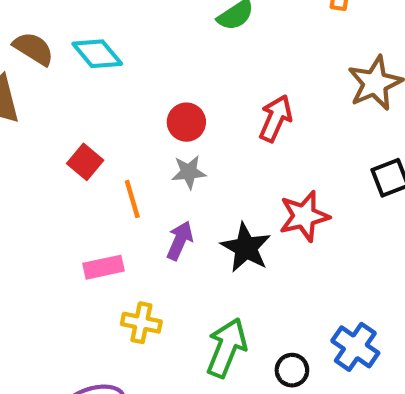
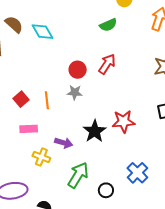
red arrow: (276, 118) -> (107, 64), moved
red square: (85, 162) -> (21, 99), moved
purple arrow: (180, 241) -> (64, 143), moved, turned 72
blue cross: (355, 347) -> (137, 173), moved

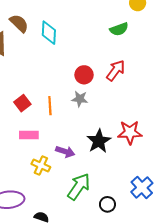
cyan diamond: (42, 32) -> (49, 33), turned 30

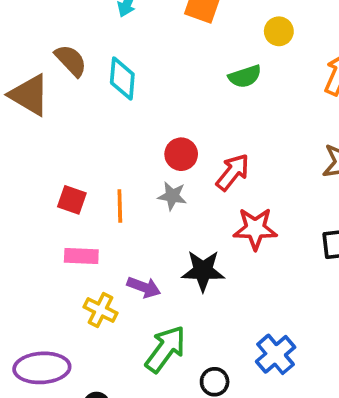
red arrow: (116, 70) -> (233, 172), moved
red square: (22, 103) -> (72, 200), turned -35
red star: (130, 132) -> (255, 229), moved
black star: (99, 141) -> (203, 271), turned 30

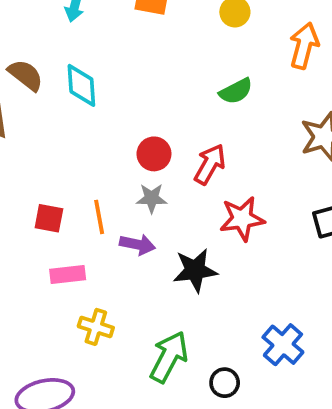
green semicircle: (245, 76) -> (236, 91), moved
purple arrow: (144, 287) -> (137, 244), moved

